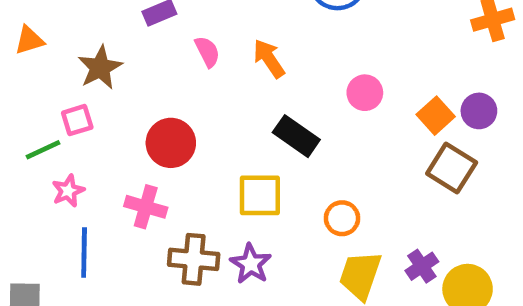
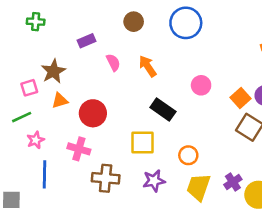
orange triangle: (29, 40) -> (60, 101), moved
pink square: (77, 120) -> (29, 88), moved
purple star: (251, 264) -> (154, 181), moved, turned 30

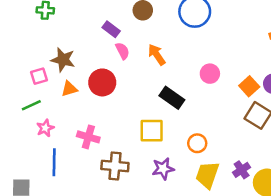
purple rectangle: (87, 41) -> (111, 29), moved, turned 60
brown star: (53, 71) -> (63, 60), turned -30
red circle: (93, 113) -> (102, 82), moved

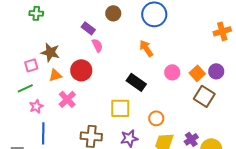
orange arrow: (157, 55) -> (146, 48), moved
pink circle: (210, 74) -> (172, 72), moved
pink cross: (88, 137) -> (67, 99), moved, turned 30

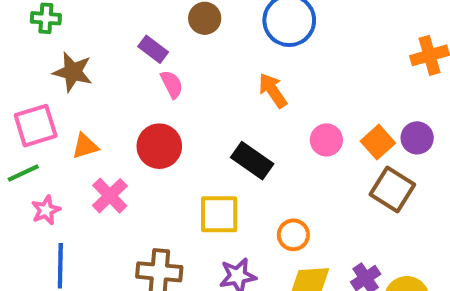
brown star: (50, 52) -> (73, 72), moved
pink square: (31, 65) -> (36, 126), size x1.5
red circle: (81, 70) -> (159, 146), moved

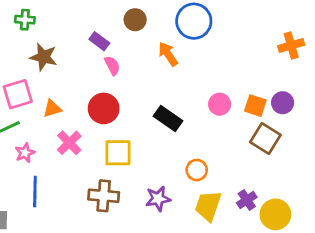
orange arrow: (273, 90) -> (168, 54), moved
orange square: (378, 142) -> (255, 106), turned -30
yellow square: (219, 214) -> (118, 153), moved

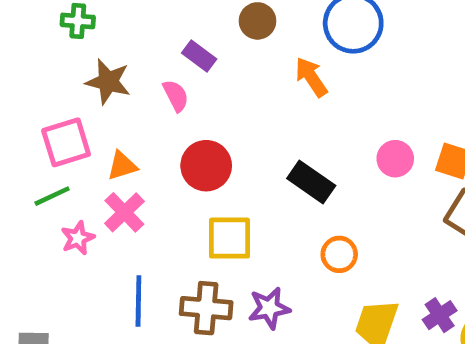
pink semicircle: (112, 66) -> (176, 96), moved
pink cross: (69, 143) -> (124, 212), moved
orange circle: (197, 170) -> (339, 254), moved
blue line: (35, 191) -> (138, 301), moved
purple star: (158, 199) -> (269, 308), moved

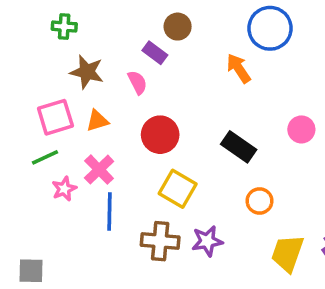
brown circle: (258, 21) -> (178, 27), moved
orange triangle: (122, 166) -> (97, 121), moved
yellow square: (229, 238) -> (178, 189), turned 30
blue line: (138, 301) -> (110, 211), moved

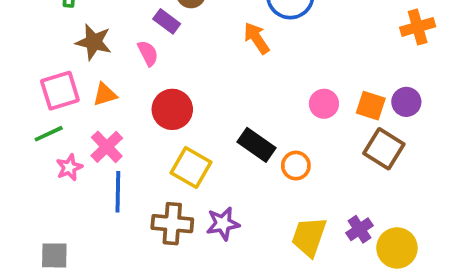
black rectangle: (239, 147) -> (257, 145), moved
orange circle: (260, 201) -> (296, 166), moved
gray square: (31, 271) -> (54, 255), moved

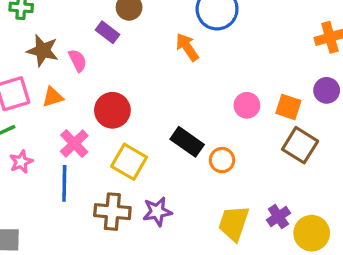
pink semicircle: (148, 53) -> (78, 60), moved
purple circle: (406, 102) -> (327, 90), moved
pink cross: (107, 147) -> (74, 143), moved

